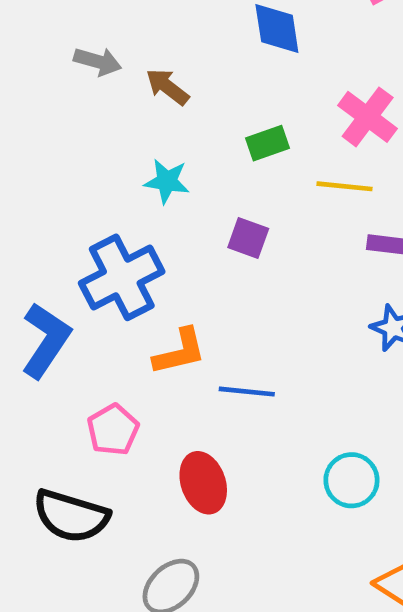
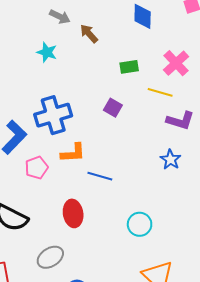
cyan star: (167, 181) -> (47, 52), moved
pink pentagon: (113, 430) -> (36, 168), moved

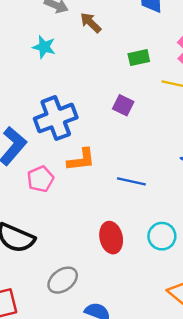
blue line: (100, 176) -> (131, 181), moved
red ellipse: (73, 213) -> (111, 238), moved

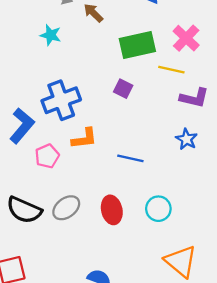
green rectangle: (139, 58) -> (137, 45), size x1.8
gray ellipse: (63, 280) -> (66, 208), moved

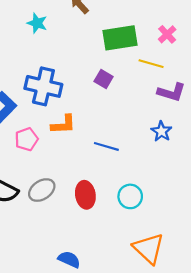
pink cross: (186, 38) -> (167, 34), size x0.7
blue cross: (61, 100) -> (43, 86), turned 30

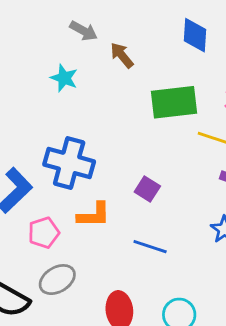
purple square: (104, 79) -> (147, 189), moved
gray ellipse: (42, 190) -> (57, 280), moved

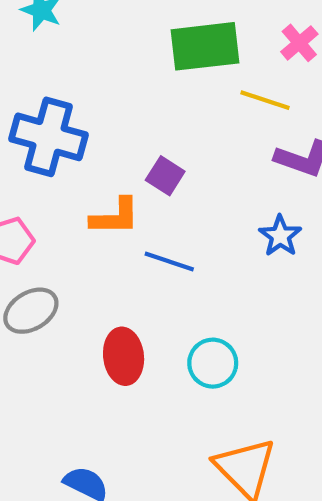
orange L-shape: (94, 215) -> (115, 217), moved

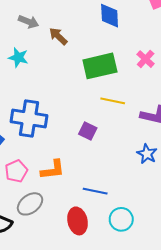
yellow line: (265, 100) -> (113, 101), moved
orange L-shape: (115, 217) -> (53, 170), moved
blue line: (169, 261) -> (95, 191), moved

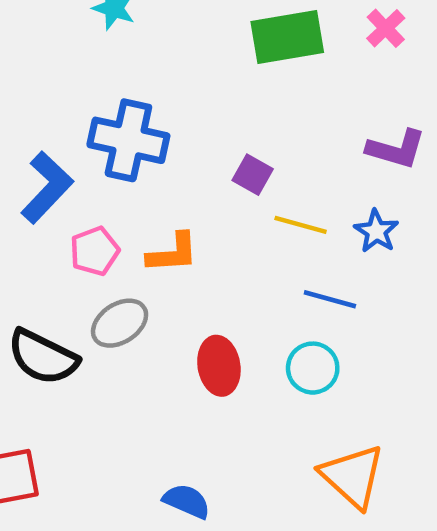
yellow line: (113, 101) -> (301, 225), moved
blue line: (95, 191) -> (330, 299), moved

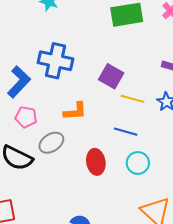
purple square: (253, 175) -> (111, 76), size x1.4
pink pentagon: (94, 251) -> (26, 117), moved, turned 30
blue line: (330, 299) -> (126, 132), moved

